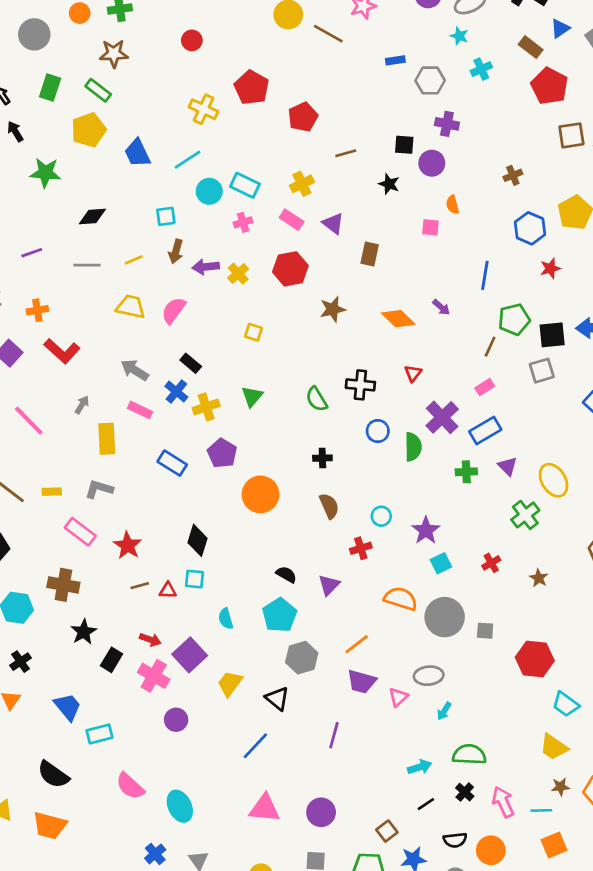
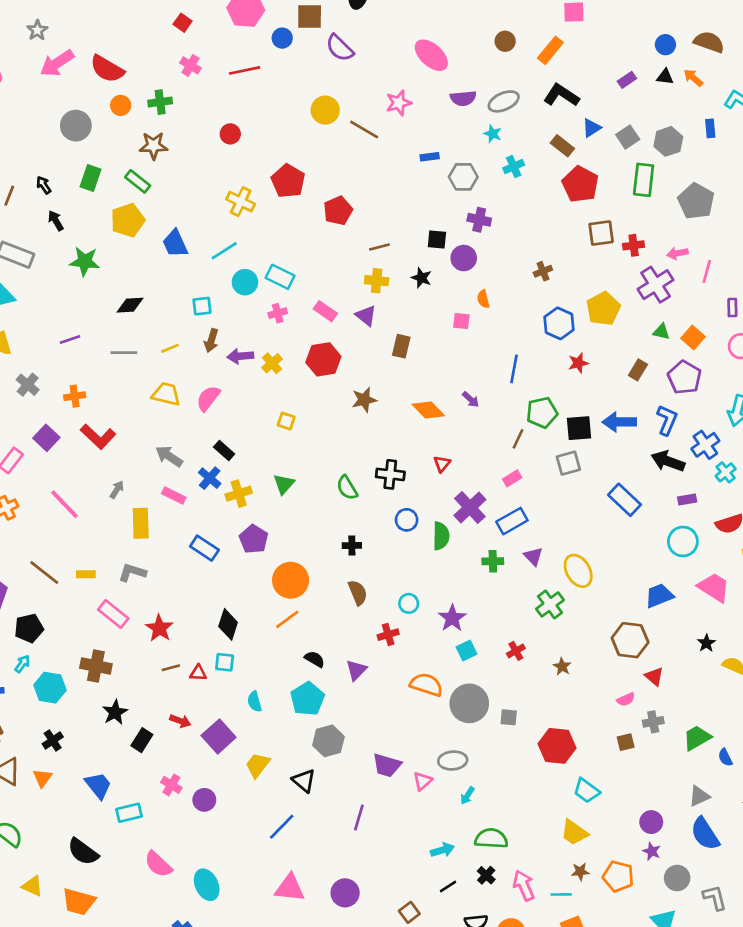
yellow cross: (302, 184) -> (377, 281), moved, turned 30
orange line: (357, 644) -> (287, 619), moved
pink cross: (154, 676) -> (171, 785), moved, size x0.7

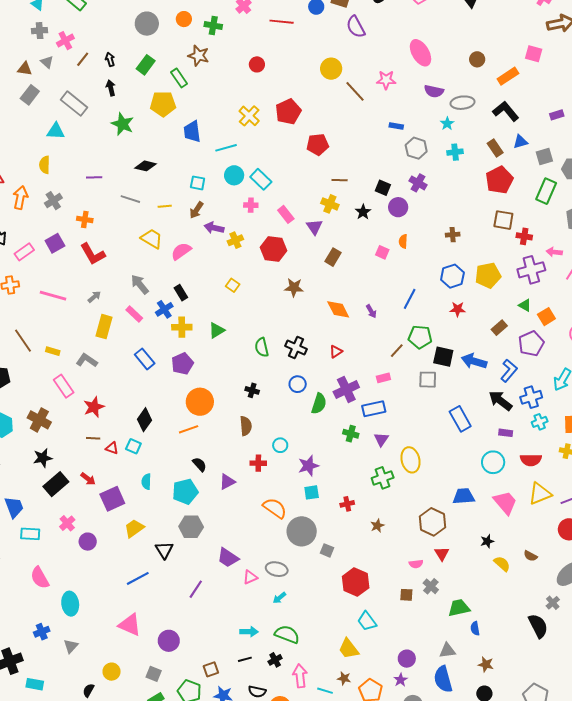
pink line: (65, 504) -> (53, 296), turned -48
gray cross: (653, 722) -> (431, 586), turned 35
black rectangle: (142, 740) -> (56, 484), size x1.4

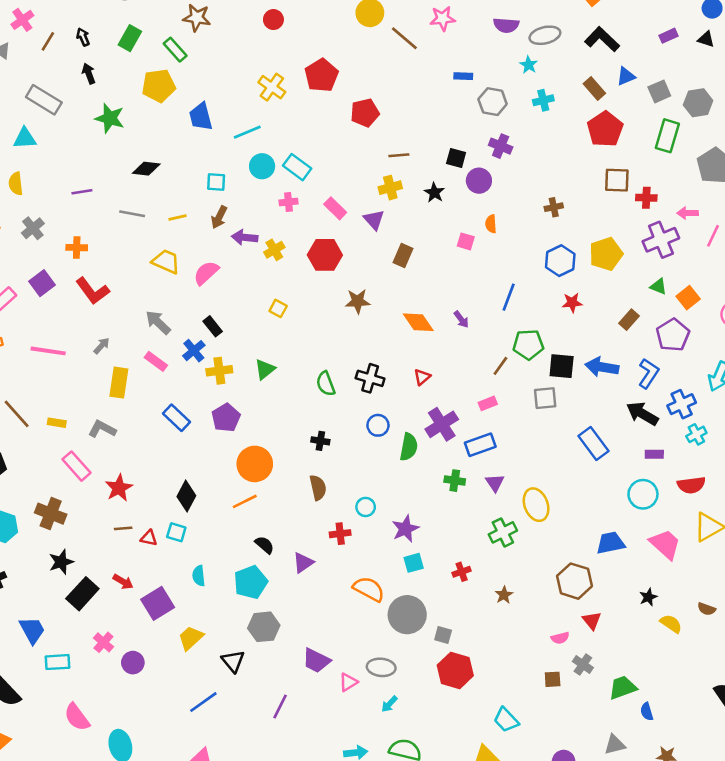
yellow cross: (330, 204) -> (390, 188), turned -30
red hexagon: (356, 582) -> (455, 670), moved

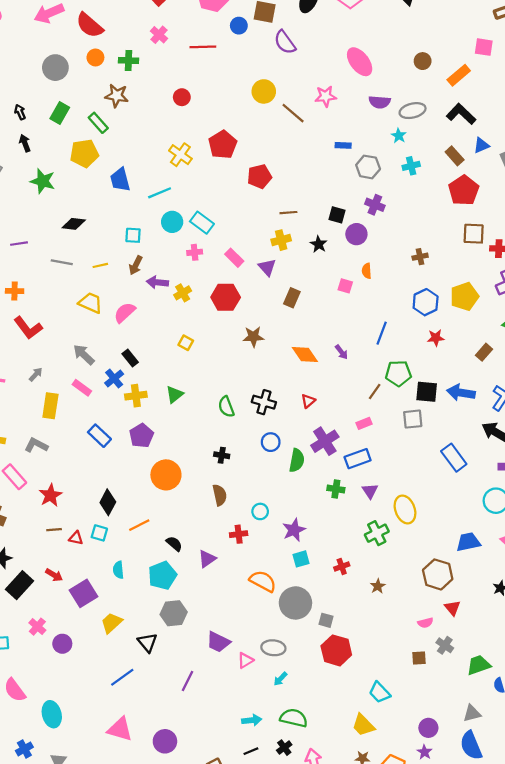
orange line: (245, 501) -> (139, 525), moved

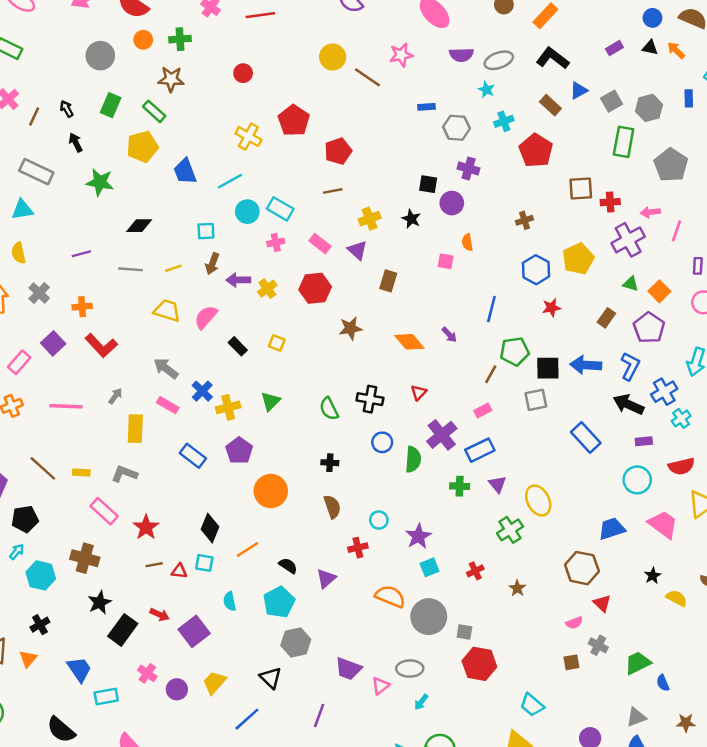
red pentagon: (464, 190) -> (536, 151), moved
brown line: (288, 213) -> (333, 191), moved
black rectangle: (130, 358) -> (238, 346), moved
yellow trapezoid: (111, 623) -> (214, 682), moved

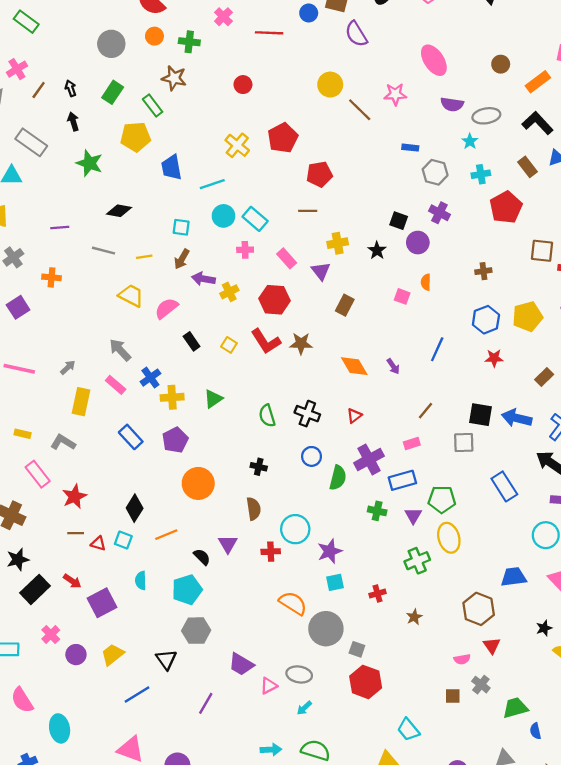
red L-shape: (101, 346) -> (266, 341), moved
green pentagon: (515, 351) -> (442, 499), moved
cyan circle: (379, 520) -> (295, 529), size x1.6
purple triangle: (326, 579) -> (228, 544), moved, turned -30

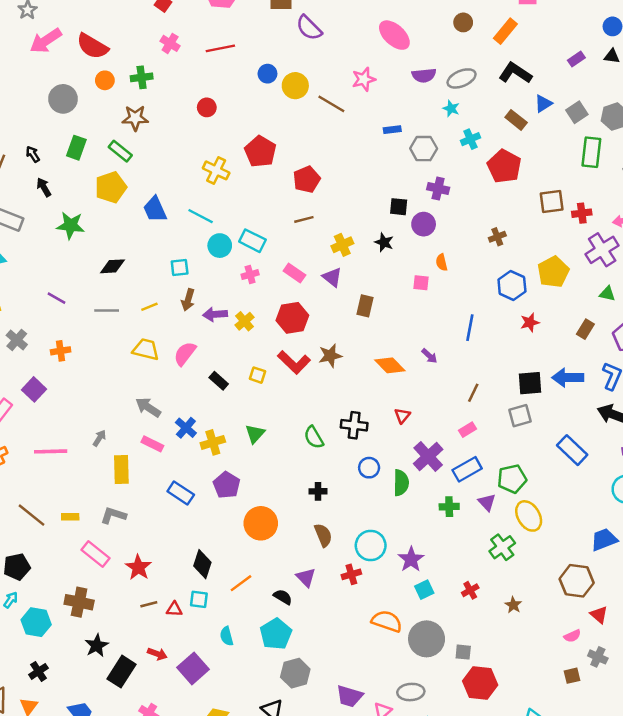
blue circle: (309, 13) -> (267, 74), moved
cyan line: (212, 184) -> (201, 216), turned 60
purple line: (60, 228) -> (56, 298), turned 48

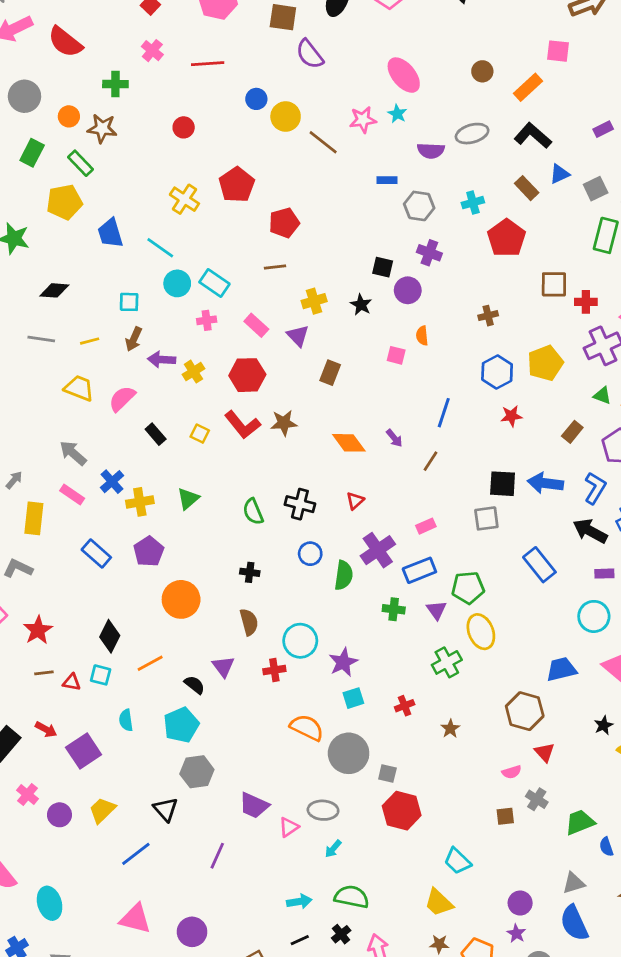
purple semicircle: (424, 75) -> (431, 151), moved
orange circle: (105, 80) -> (69, 116), moved
cyan star: (451, 109) -> (397, 114), moved
brown line: (473, 393) -> (431, 461), moved

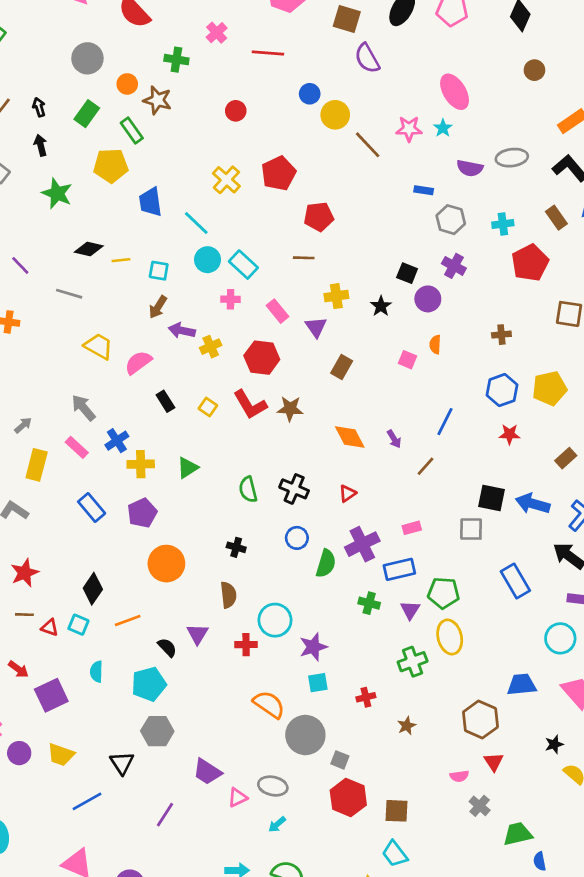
brown circle: (482, 71) -> (534, 70), moved
yellow line: (90, 341) -> (121, 260), moved
yellow trapezoid: (102, 810) -> (61, 755), turned -124
brown square: (505, 816) -> (396, 811), moved, size x1.4

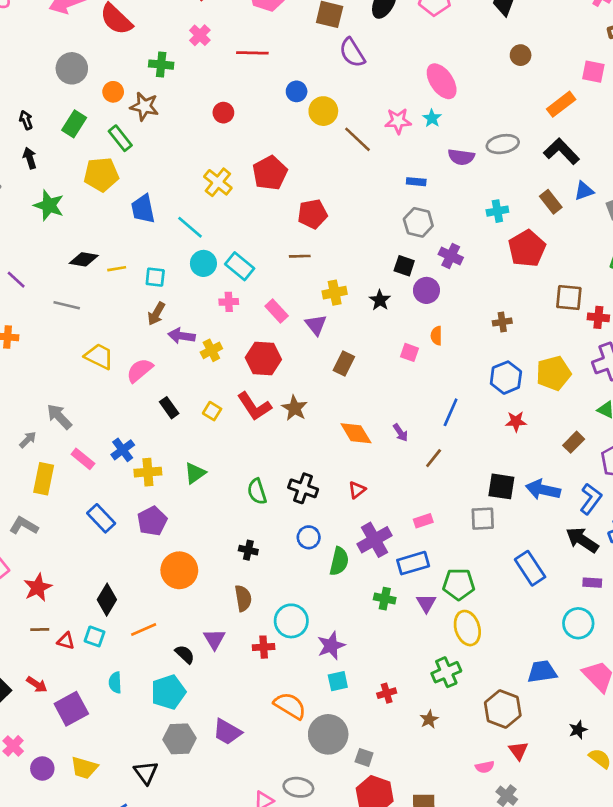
gray hexagon: (451, 220) -> (418, 222), moved
gray arrow: (83, 408) -> (59, 417), moved
brown star: (290, 409) -> (295, 408), turned 30
green cross: (413, 662) -> (446, 672), moved
purple trapezoid: (207, 772) -> (227, 732), moved

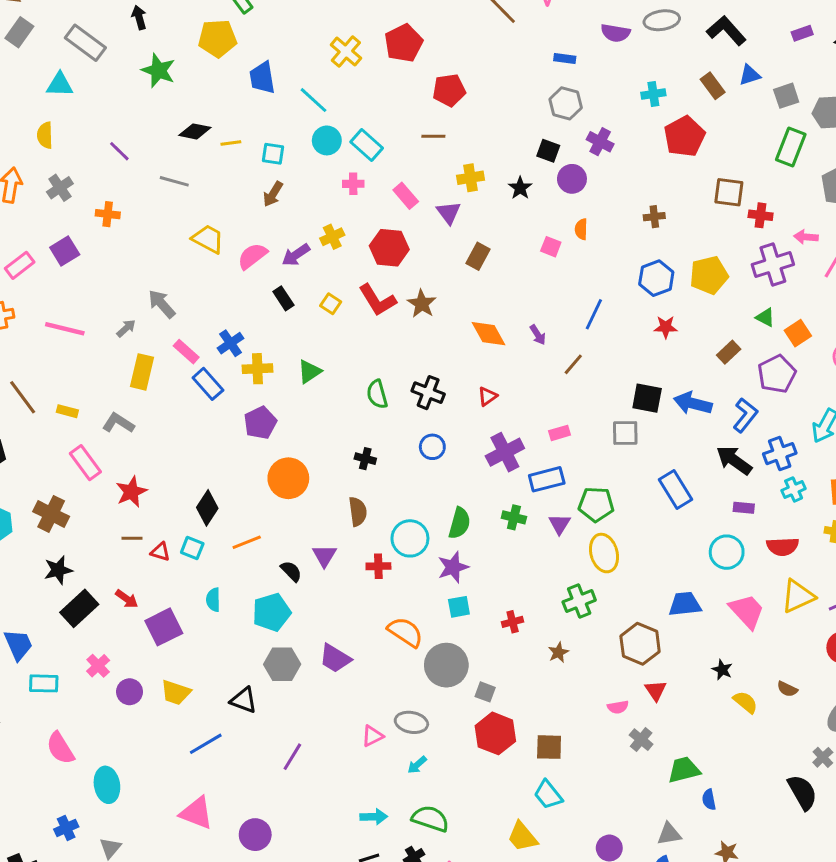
purple arrow: (182, 336) -> (296, 255), moved, turned -45
blue rectangle: (101, 518) -> (208, 384), moved
green semicircle: (339, 561) -> (460, 523), moved
black star: (578, 730) -> (722, 670), turned -30
black triangle: (146, 773) -> (244, 700), turned -35

